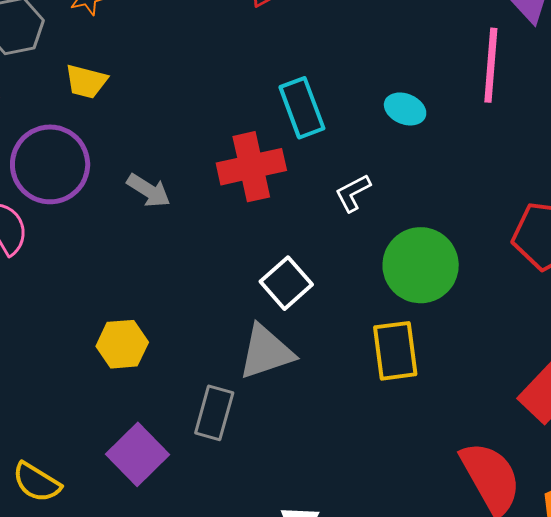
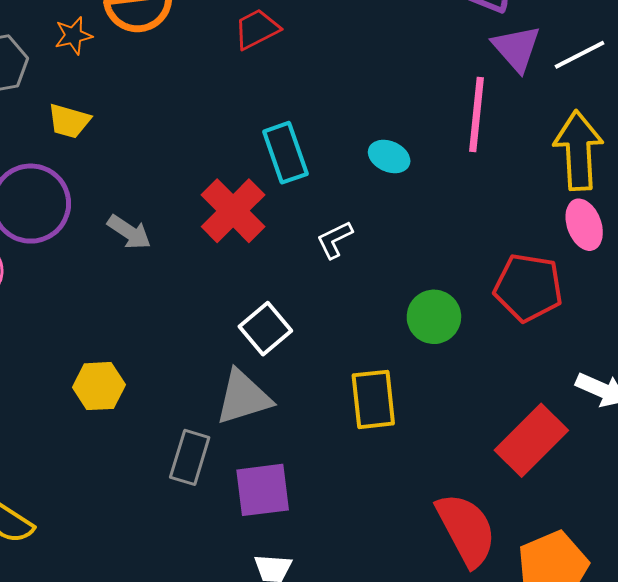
red cross: (251, 167) -> (233, 211), turned -34
green circle: (421, 265) -> (434, 317), moved, size x0.7
purple square: (137, 454) -> (263, 490), moved, turned 36

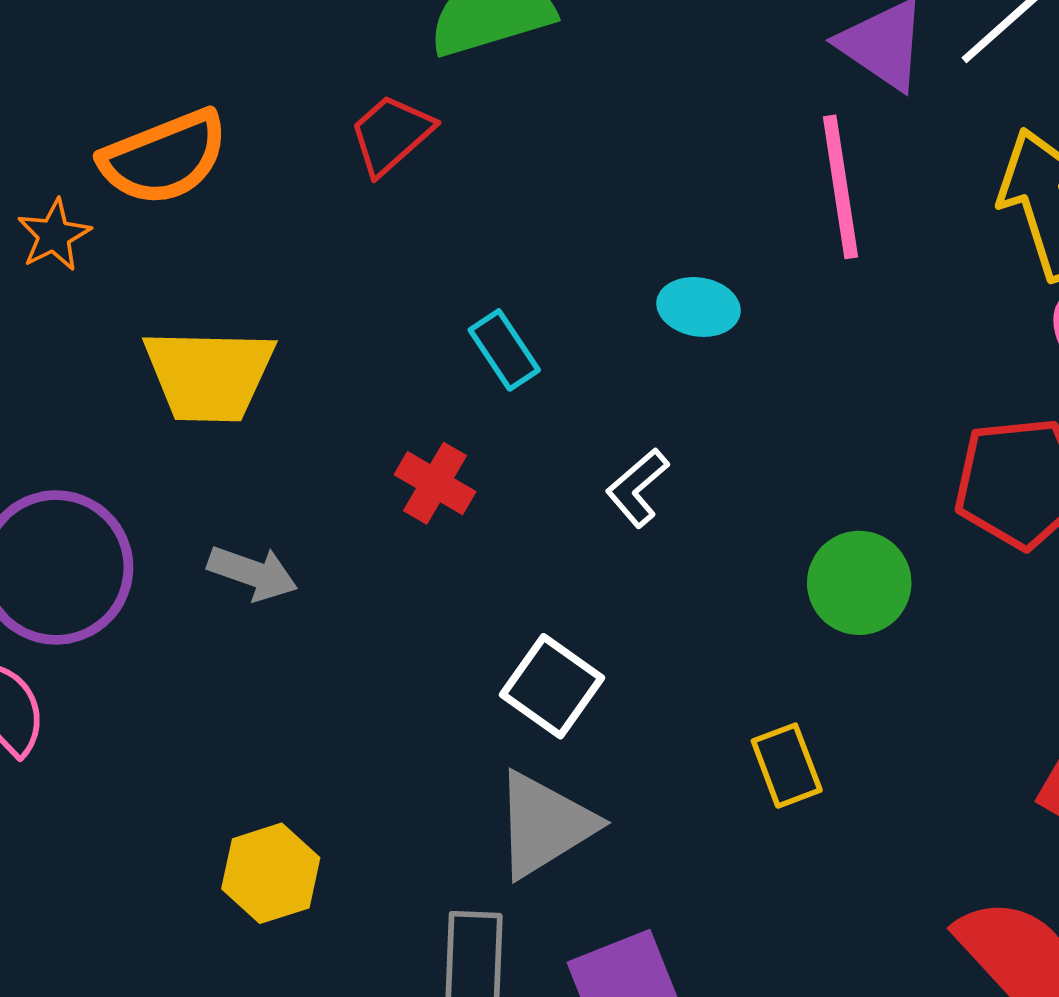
yellow trapezoid: (69, 121) -> (209, 375), moved, size x1.6
cyan rectangle: (285, 153) -> (504, 350), size x0.7
red cross: (233, 211) -> (435, 483), size x0.6
yellow rectangle: (373, 399) -> (787, 766), size x0.7

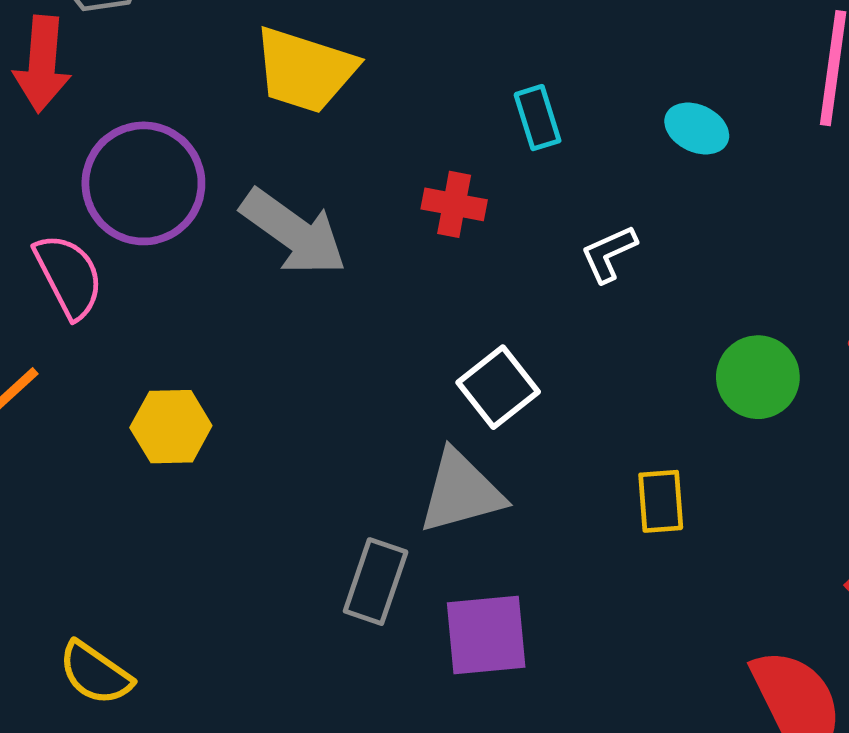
red cross: (435, 483) -> (454, 204), turned -36
gray arrow: (253, 573) -> (294, 232), size x1.6
yellow hexagon: (271, 873) -> (171, 427), moved

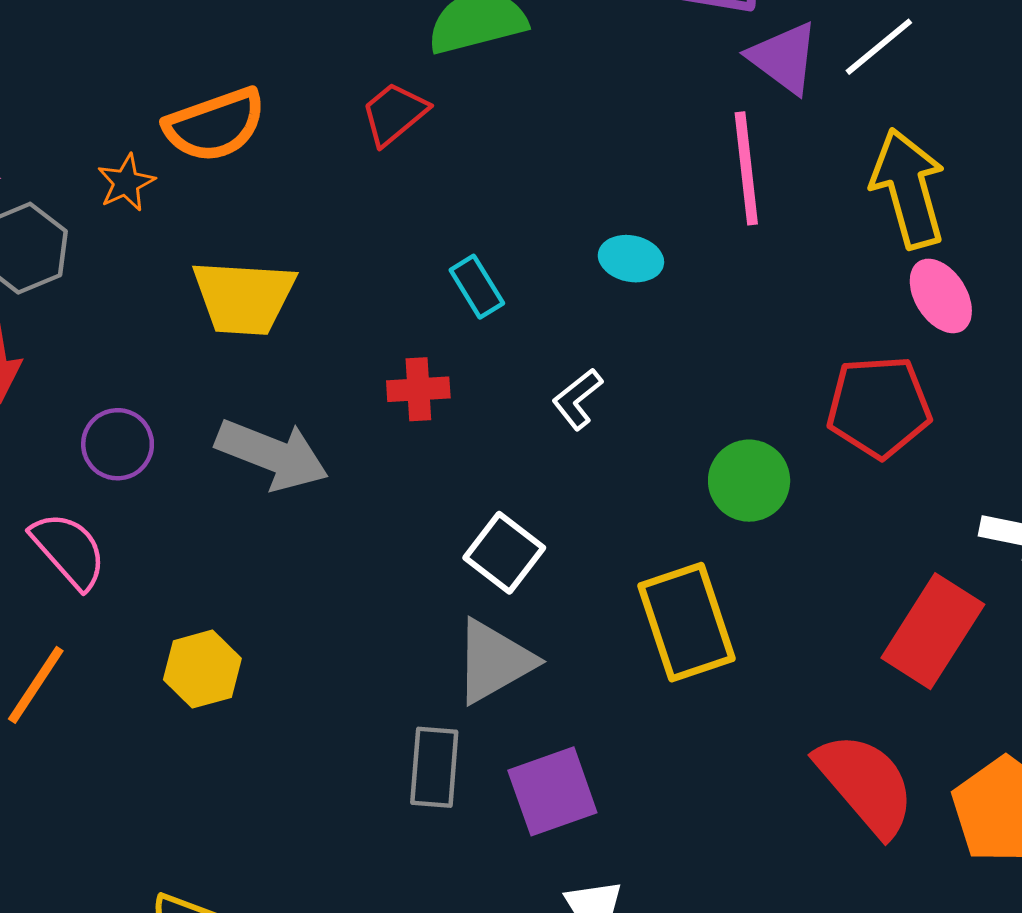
purple circle: (143, 183) -> (118, 444), size x0.6
yellow rectangle: (661, 501) -> (686, 622), size x1.8

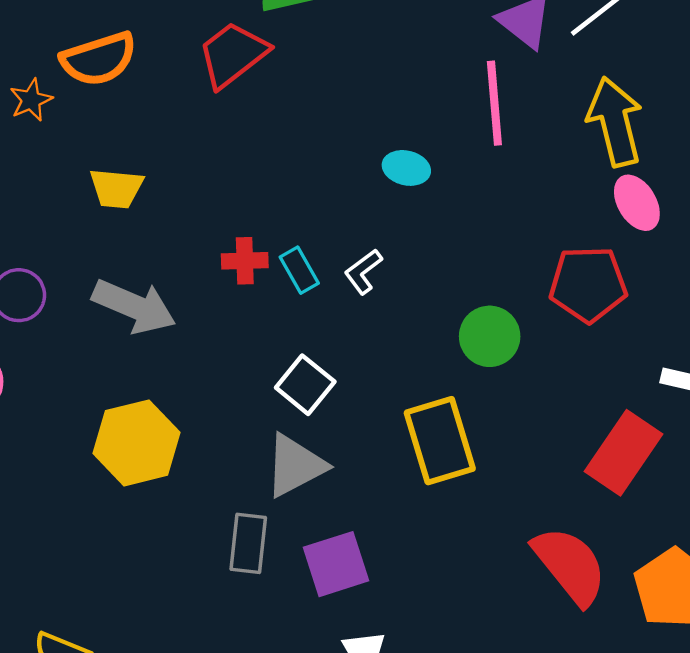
red trapezoid: (394, 114) -> (233, 54), size x1.4
cyan rectangle: (477, 287) -> (299, 270), moved
yellow trapezoid: (244, 297) -> (116, 188), size x0.7
yellow hexagon: (202, 669) -> (137, 443), moved, size x1.5

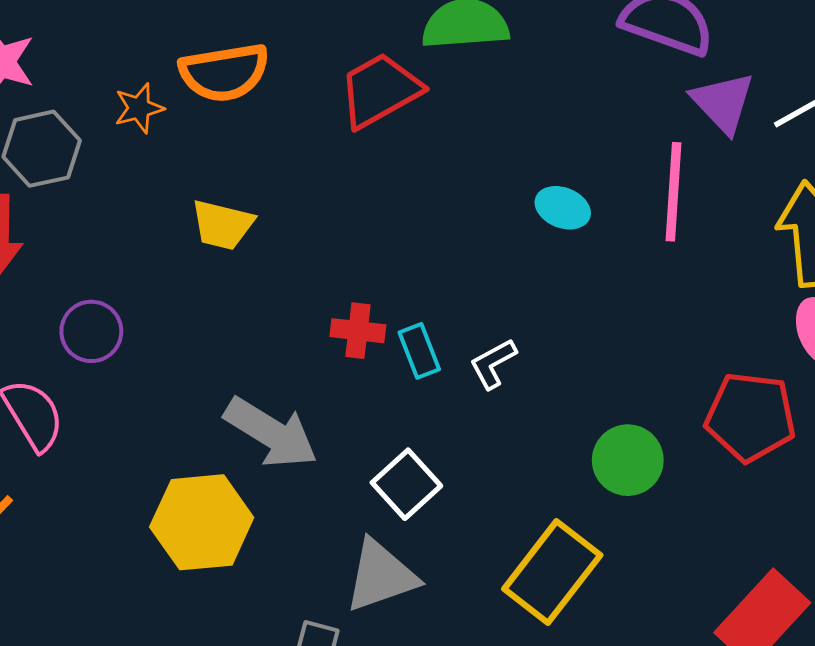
cyan ellipse: (406, 168) -> (563, 208), moved
gray arrow: (134, 306) -> (271, 433), moved
yellow rectangle: (440, 441) -> (552, 572), turned 46

